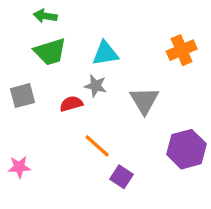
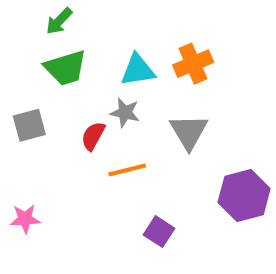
green arrow: (45, 16) -> (59, 21), turned -55
orange cross: (182, 50) -> (193, 64), moved
red semicircle: (71, 104) -> (93, 136), turned -45
orange line: (97, 146) -> (127, 170), moved, turned -56

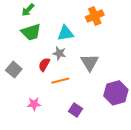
orange cross: (193, 64) -> (95, 16), moved
gray square: (29, 125) -> (14, 70), moved, turned -35
pink star: (25, 219) -> (34, 104), moved

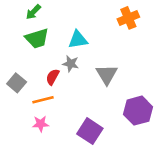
orange cross: (95, 16) -> (128, 18), moved
orange line: (60, 81) -> (43, 100), moved
purple square: (75, 110) -> (90, 131), size x1.5

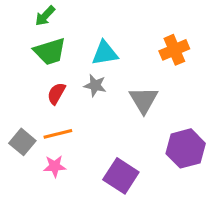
orange cross: (128, 18) -> (174, 50), moved
red semicircle: (53, 77) -> (56, 93), moved
gray square: (17, 83) -> (22, 142), moved

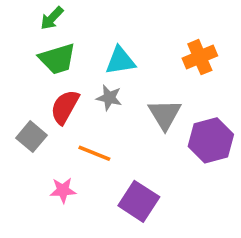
red semicircle: (56, 93) -> (65, 107), size x1.4
orange line: (58, 134) -> (94, 153), moved, turned 36
gray square: (22, 142) -> (31, 137), moved
purple hexagon: (186, 148) -> (211, 140), moved

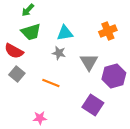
red semicircle: (65, 107) -> (14, 51), moved, turned -90
pink star: (63, 190) -> (40, 118), moved
purple square: (139, 201) -> (93, 105), moved

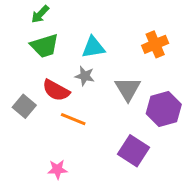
red semicircle: (14, 51) -> (56, 90), moved

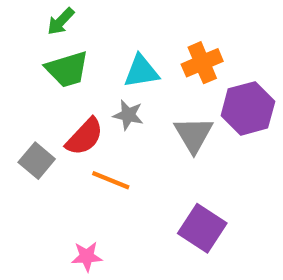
orange cross: (155, 44) -> (202, 63), moved
red semicircle: (56, 90) -> (85, 137), turned -76
purple hexagon: (164, 109) -> (248, 108), moved

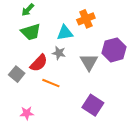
orange cross: (202, 63) -> (86, 19), moved
pink star: (87, 257) -> (27, 113), moved

